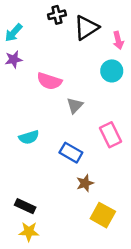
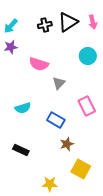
black cross: (57, 15) -> (45, 25), moved
pink arrow: (118, 40) -> (93, 22), moved
black rectangle: (25, 206) -> (21, 150), moved
yellow star: (29, 232) -> (50, 184), moved

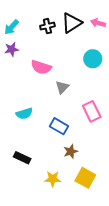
pink arrow: (93, 22) -> (98, 23), turned 120
yellow star: (50, 184) -> (53, 179), moved

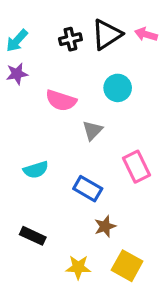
cyan circle: (93, 59) -> (118, 88), moved

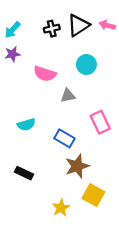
gray triangle: (92, 130) -> (68, 96), turned 35
brown star: (105, 226) -> (77, 166), size x1.5
yellow star: (78, 267) -> (61, 208), moved, turned -30

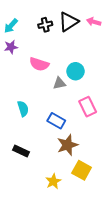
cyan circle: (86, 64) -> (76, 71), moved
cyan semicircle: (26, 125) -> (23, 109), turned -91

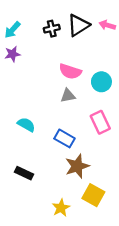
pink semicircle: (39, 64) -> (70, 71), moved
cyan circle: (76, 71) -> (101, 82), moved
cyan semicircle: (23, 109) -> (26, 125), turned -42

